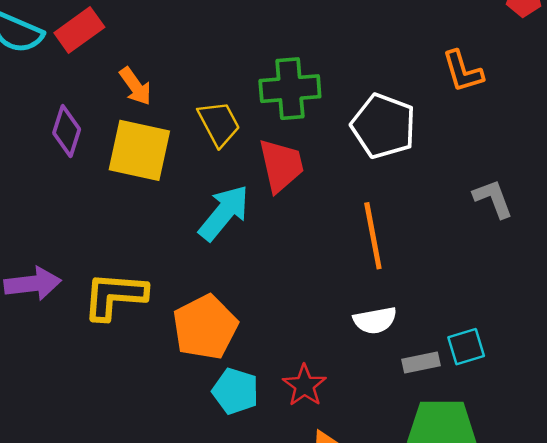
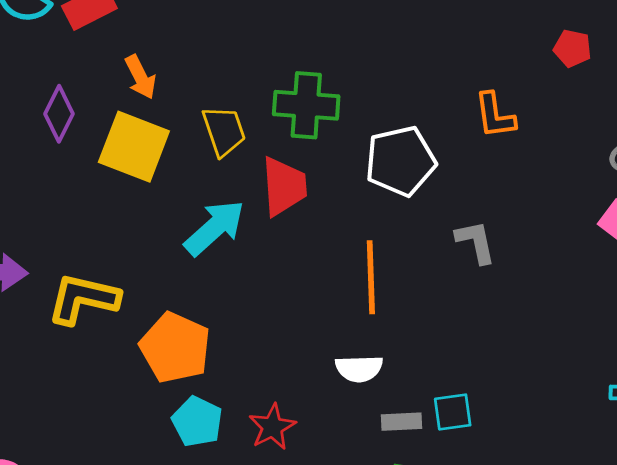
white pentagon: (383, 126) -> (400, 161), turned 30
gray L-shape: (493, 199) -> (476, 242), moved
orange pentagon: (205, 327) -> (175, 348), turned -30

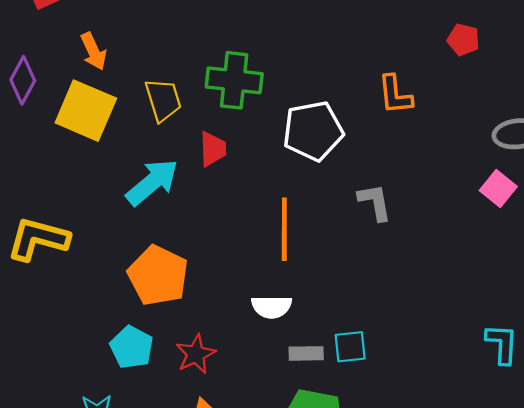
red trapezoid: (284, 186) -> (213, 149), size x0.7
orange pentagon: (175, 348) -> (158, 276), moved

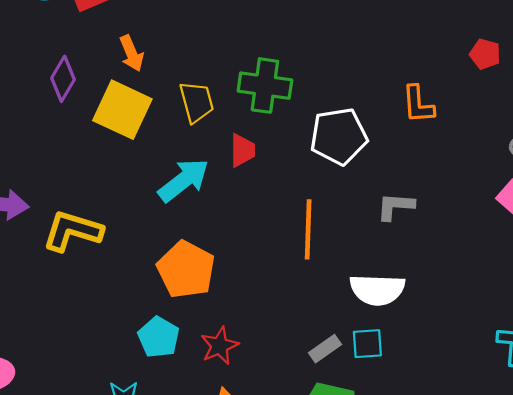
gray L-shape: (375, 202) -> (395, 206), turned -78
white semicircle: (272, 307) -> (377, 290), moved, size x1.4
gray rectangle: (306, 353) -> (325, 349), turned -36

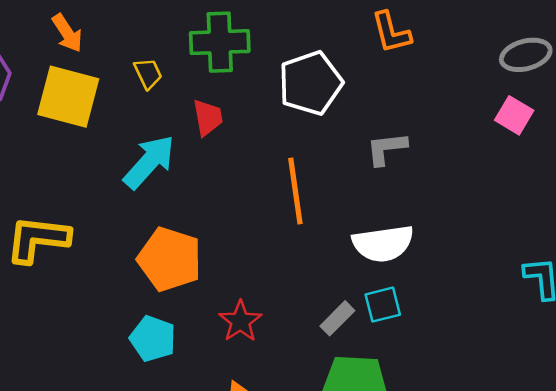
yellow trapezoid: (197, 102) -> (148, 73), size x0.7
red star: (220, 346) -> (240, 321), moved

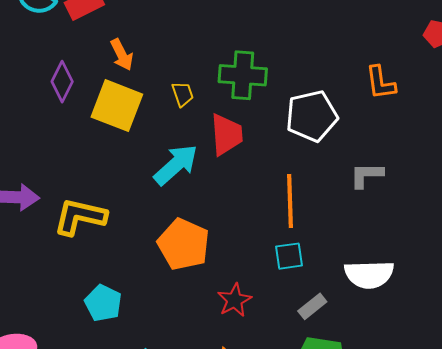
red trapezoid: (208, 117) -> (226, 134), size x1.4
white semicircle: (383, 244) -> (369, 274), moved
cyan square: (383, 305) -> (289, 256), moved
cyan pentagon: (153, 339) -> (103, 303), moved

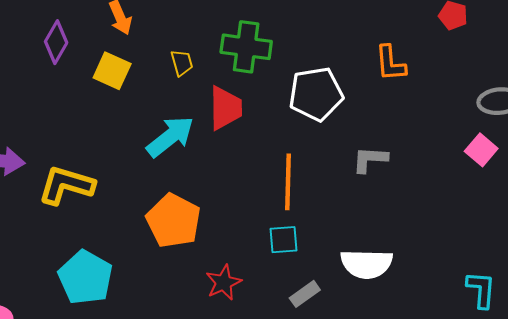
yellow square: (117, 106) -> (112, 71), size x0.7
cyan pentagon: (103, 303) -> (85, 277), size x1.4

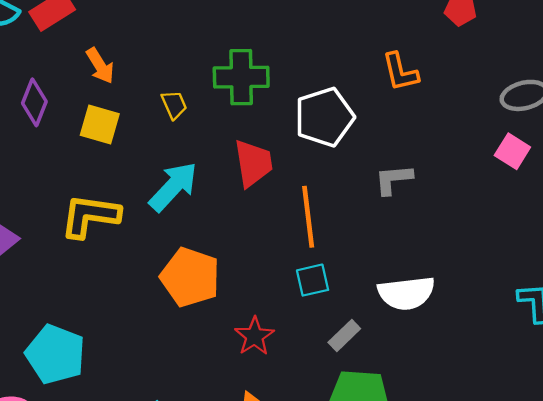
red trapezoid: (225, 108) -> (253, 163), moved
yellow L-shape: (66, 185) -> (90, 216), moved
cyan pentagon: (85, 277) -> (55, 354), moved

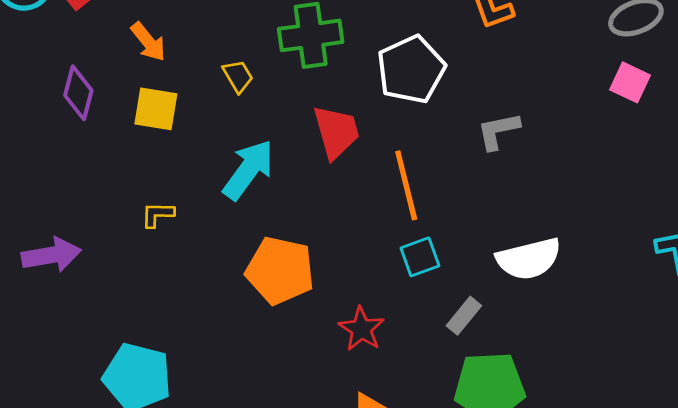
yellow L-shape: (90, 216) -> (158, 214), size x0.5

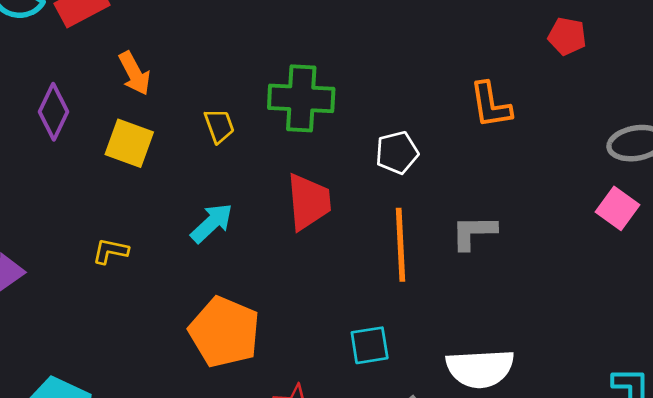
white pentagon: (411, 69) -> (397, 153), size x0.6
cyan arrow: (248, 170) -> (212, 223), size x0.7
orange line: (406, 185) -> (401, 245), moved

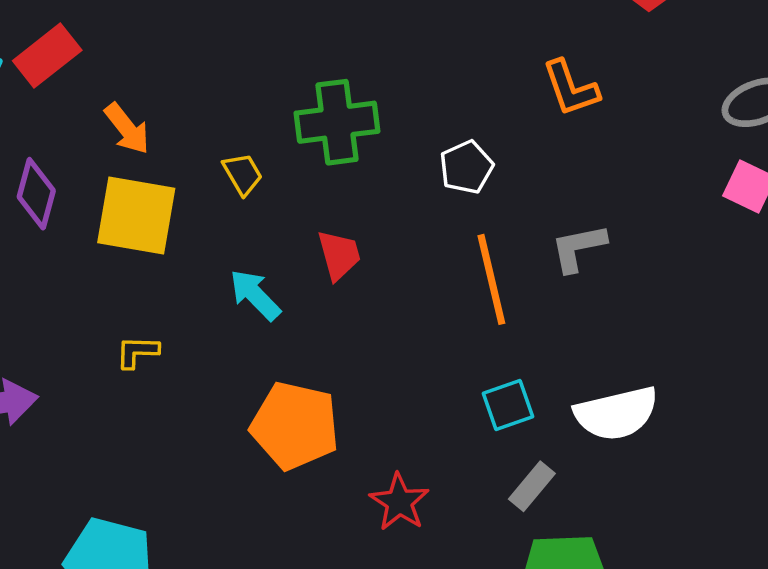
yellow square: (129, 143) -> (136, 215), size x1.4
red trapezoid: (309, 202) -> (339, 255), moved, size x0.7
cyan arrow: (212, 223) -> (255, 295), turned -81
cyan square: (370, 345) -> (508, 405), moved

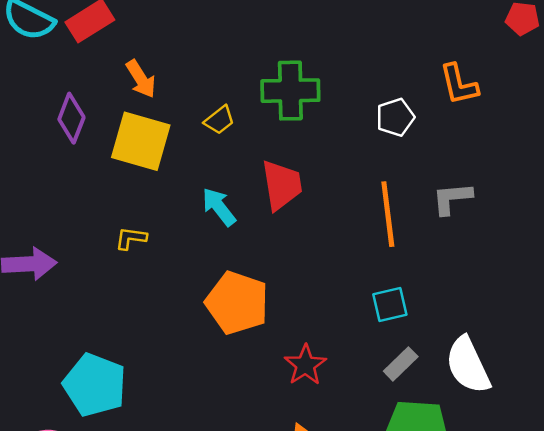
white pentagon: (466, 167) -> (395, 117), moved
yellow trapezoid: (243, 174) -> (219, 120), turned 76
red trapezoid: (339, 255) -> (282, 185), size x1.4
white semicircle: (616, 413) -> (468, 365), moved, turned 72

